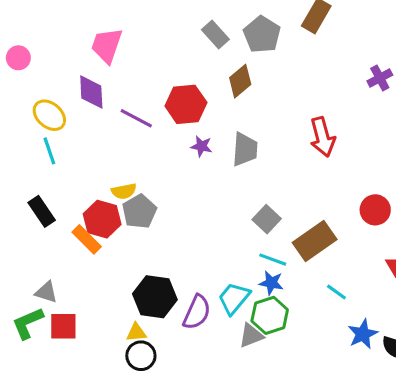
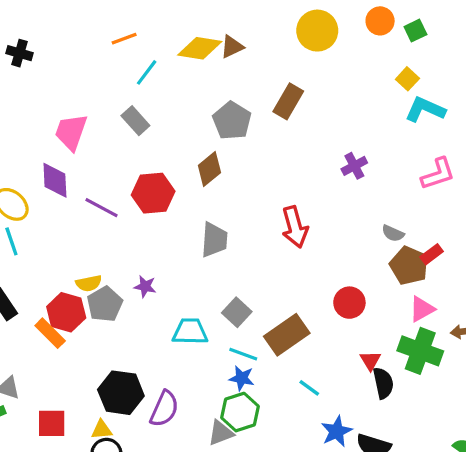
gray rectangle: (215, 35) -> (135, 121), moved
purple star: (201, 146) -> (145, 286), moved
cyan trapezoid: (234, 298) -> (190, 332), moved, turned 51
red square: (63, 326) -> (52, 423), moved

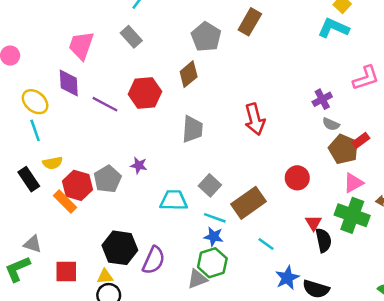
cyan L-shape: (425, 109) -> (333, 28), moved
purple cross: (354, 166) -> (322, 99), moved
yellow semicircle: (89, 283) -> (53, 163), moved

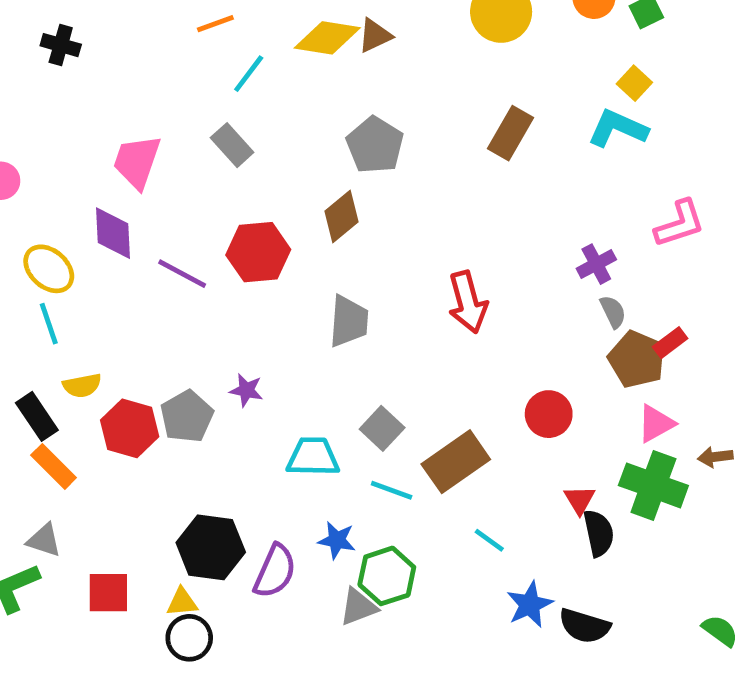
brown rectangle: (250, 22) -> (511, 133), moved
gray semicircle: (331, 124) -> (613, 312), turned -140
orange rectangle: (65, 202) -> (54, 466), moved
blue star: (214, 237) -> (337, 540), moved

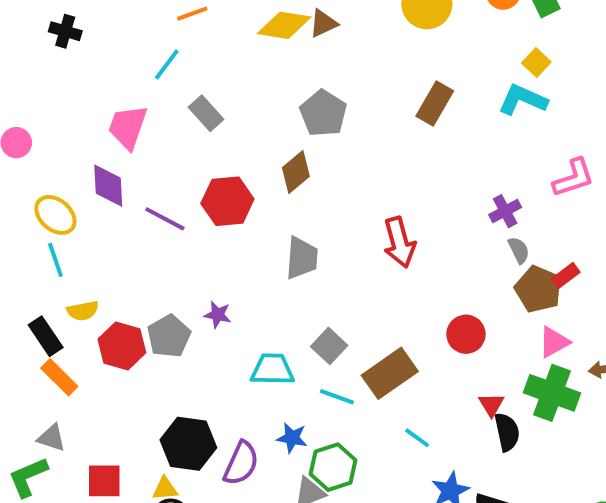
cyan line: (249, 74) -> (167, 64), moved

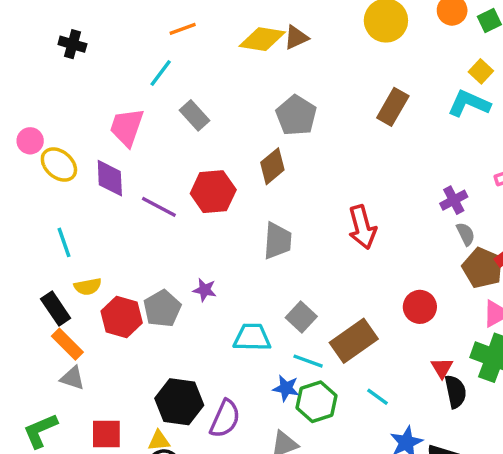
yellow ellipse: (55, 215) -> (59, 165), moved
gray triangle: (51, 438) -> (72, 378), moved
blue star: (292, 438) -> (286, 388), moved
green hexagon: (333, 467) -> (317, 402), moved

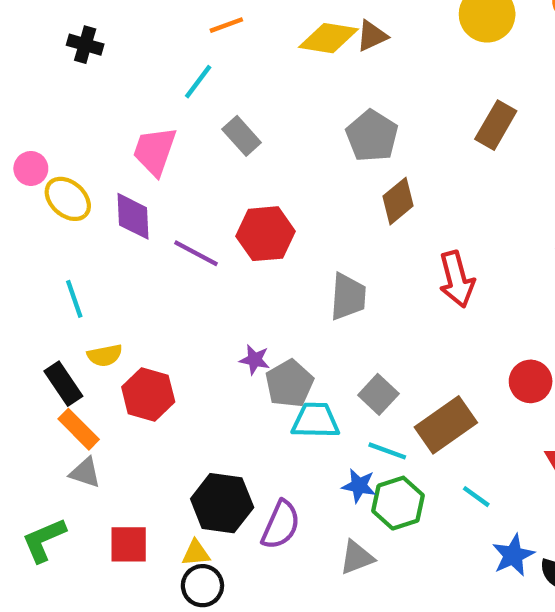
brown diamond: (272, 166) -> (398, 201), moved
gray pentagon: (162, 309) -> (289, 384), moved

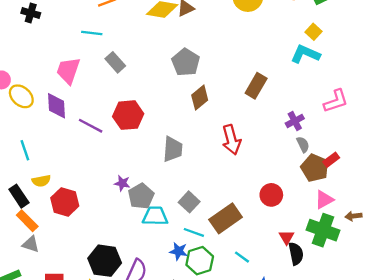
cyan line: (198, 82) -> (92, 33), turned 60
brown rectangle: (496, 125) -> (256, 86), moved

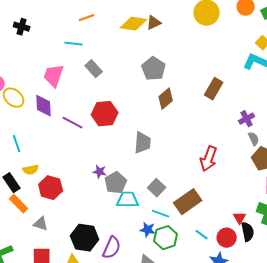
red arrow: (231, 140) -> (209, 159), moved, turned 35
red circle: (271, 195) -> (227, 238), moved
gray triangle: (31, 244) -> (41, 224), moved

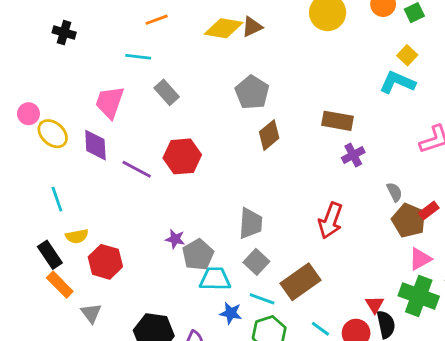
brown rectangle: (214, 89) -> (338, 121), turned 70
purple cross: (247, 119) -> (353, 155), moved
gray trapezoid: (143, 143) -> (251, 223), moved
gray triangle: (41, 224) -> (91, 313), turned 35
blue star: (148, 230) -> (231, 313), moved

